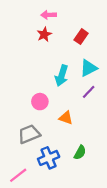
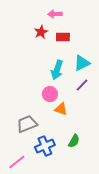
pink arrow: (49, 15) -> (55, 14), moved
red rectangle: (81, 37) -> (63, 37), moved, turned 56
pink circle: (40, 102) -> (50, 94), moved

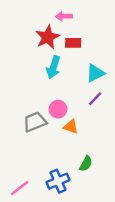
red star: (41, 32) -> (48, 37), size x1.5
cyan arrow: (57, 70) -> (53, 67), moved
gray trapezoid: (27, 124) -> (35, 122), moved
blue cross: (45, 146) -> (58, 181), moved

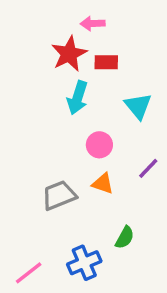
cyan triangle: (95, 73) -> (138, 106), turned -42
purple line: (95, 99) -> (148, 168), moved
pink circle: (58, 109) -> (99, 145), moved
gray trapezoid: (35, 122) -> (59, 195), moved

